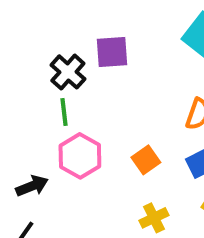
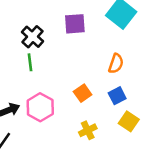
purple square: (112, 52) -> (75, 24), moved
pink hexagon: (80, 156) -> (40, 107), moved

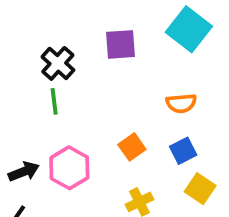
orange semicircle: (116, 64) -> (181, 103), turned 66

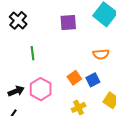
black cross: (58, 63) -> (18, 20), moved
blue square: (183, 151) -> (93, 80), moved

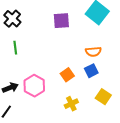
green line: (32, 53) -> (15, 48), moved
blue square: (93, 80) -> (91, 71), moved

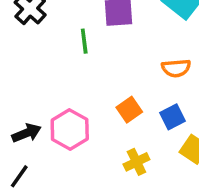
green line: (15, 48) -> (84, 41), moved
blue square: (91, 71) -> (173, 117), moved

